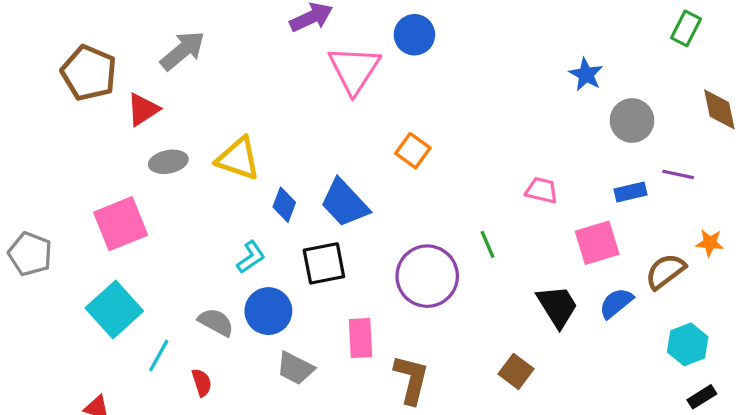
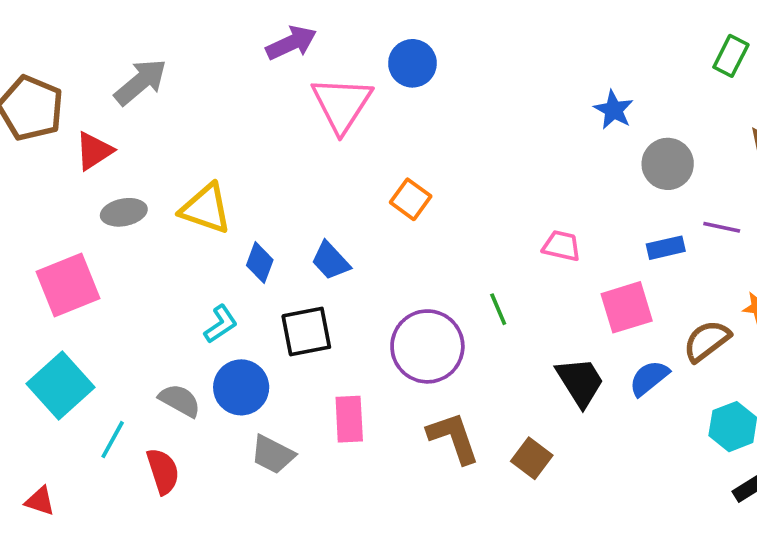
blue trapezoid: (345, 203) -> (331, 261), size x0.7
brown L-shape: (411, 379) -> (453, 438), moved, turned -33
red semicircle: (202, 383) -> (163, 471), size x1.4

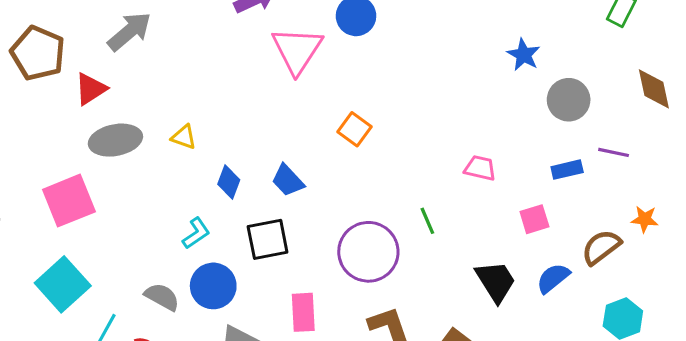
yellow triangle: (206, 209) -> (184, 137), size x0.6
gray ellipse: (124, 212) -> (115, 140), size x1.4
pink square: (627, 307) -> (534, 219), size x0.7

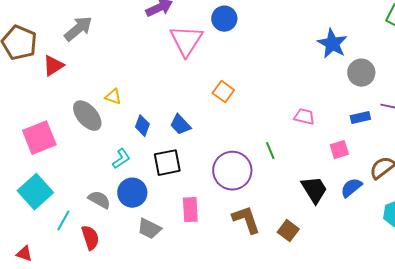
blue star: (524, 55) -> (332, 44), size x1.4
gray ellipse: (115, 140) -> (87, 116), moved, turned 60

